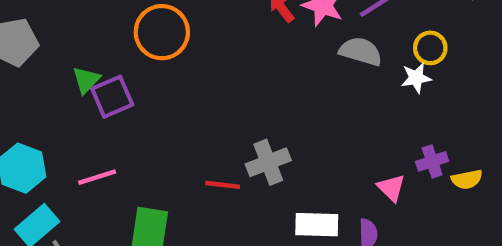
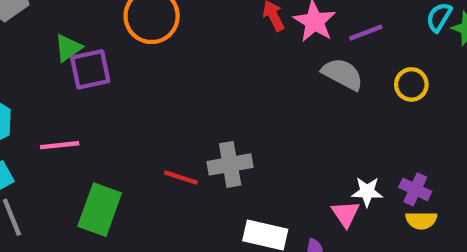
white star: (416, 78) -> (367, 192), moved
purple cross: (432, 161) -> (415, 189), moved, turned 32

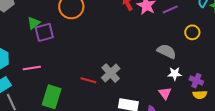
gray semicircle: (343, 74) -> (167, 51), moved
gray cross: (230, 164) -> (111, 73), turned -30
white star: (367, 192) -> (175, 74), moved

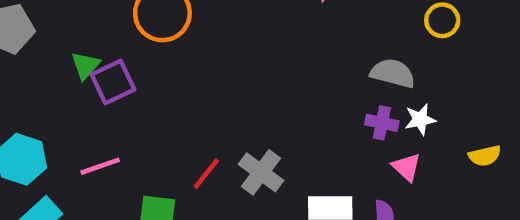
gray cross: (111, 73) -> (261, 172), moved
red line: (88, 80) -> (206, 174), moved, turned -56
purple cross: (196, 81) -> (382, 123), moved

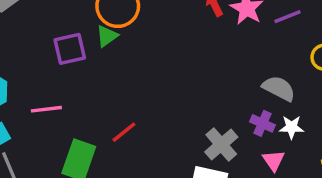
green triangle: (85, 65) -> (107, 36), moved
gray cross: (261, 172) -> (221, 144), moved

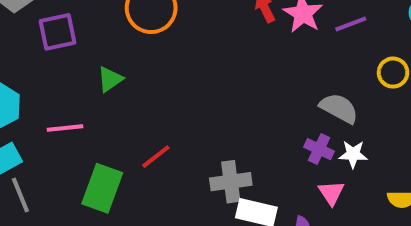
green triangle: (107, 36) -> (110, 79), moved
purple square: (70, 49) -> (58, 32), moved
gray cross: (221, 144) -> (231, 182), moved, turned 32

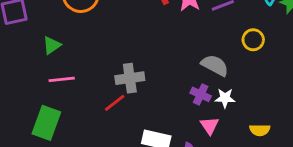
pink line: (65, 128) -> (62, 79), moved
red line: (156, 157) -> (115, 103), moved
gray cross: (231, 182) -> (130, 78), moved

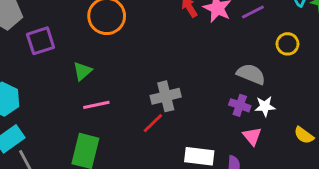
yellow semicircle: (260, 130) -> (304, 135), turned 42

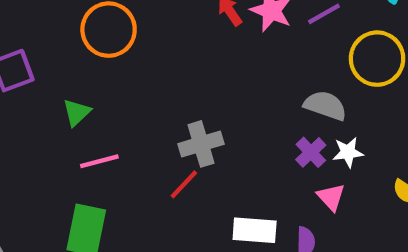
yellow circle: (287, 44) -> (377, 59), size x1.6
purple cross: (240, 105) -> (311, 152), turned 30

